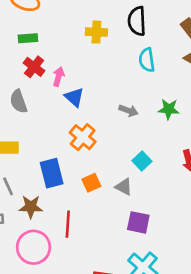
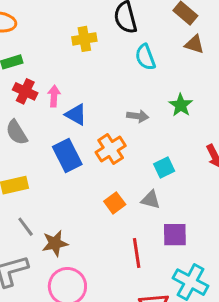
green star: (169, 109) -> (181, 105), turned -30
orange cross: (83, 137) -> (111, 149), moved, turned 30
cyan square: (142, 161) -> (164, 168), turned 30
blue rectangle: (52, 173) -> (67, 156), moved
red line: (68, 224) -> (137, 253), moved

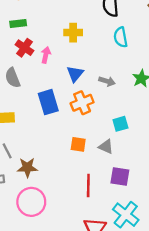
yellow cross: (84, 39) -> (73, 33), moved
blue triangle: (76, 115) -> (75, 74), moved, turned 30
orange square: (115, 203) -> (78, 144), turned 35

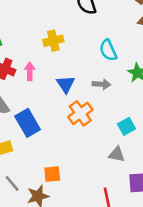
cyan semicircle: (121, 37) -> (108, 50), moved
blue rectangle: (48, 102) -> (28, 123), moved
orange square: (78, 144) -> (52, 174), moved

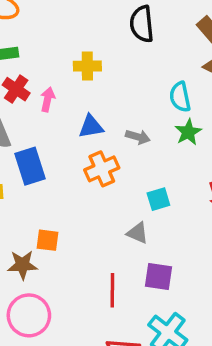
cyan semicircle: (108, 50) -> (180, 97), moved
blue triangle: (66, 84) -> (91, 127), turned 42

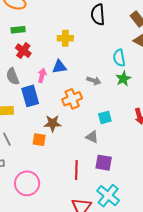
pink arrow: (48, 99) -> (42, 75), moved
blue triangle: (91, 127) -> (59, 67), moved
brown star: (22, 265) -> (53, 123), moved

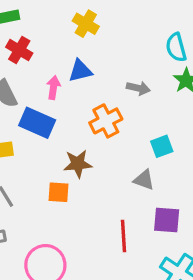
yellow cross: (65, 38) -> (86, 24), turned 35
blue rectangle: (30, 96) -> (37, 123), turned -45

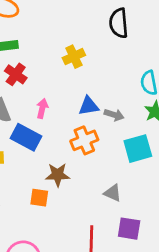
yellow cross: (86, 24) -> (74, 57), turned 30
blue triangle: (80, 71) -> (89, 106), moved
cyan square: (162, 146) -> (138, 149), moved, size x1.5

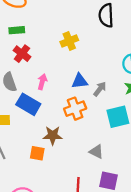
gray arrow: (114, 115) -> (100, 89), turned -72

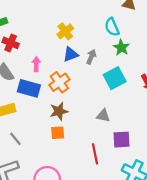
yellow cross: (69, 41) -> (65, 31), moved
orange cross: (75, 109) -> (59, 82), moved
orange square: (37, 153) -> (58, 133), moved

